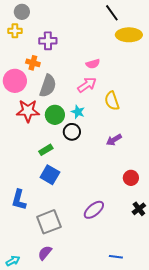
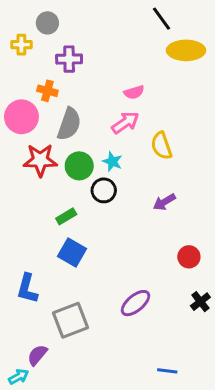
gray circle: (22, 12) -> (47, 23), moved
purple semicircle: (45, 253) -> (37, 355), moved

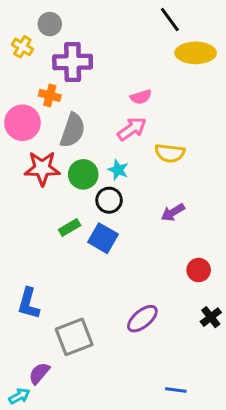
yellow cross: (21, 45) -> (22, 47), turned 30
purple cross: (69, 59) -> (73, 62), size x1.4
yellow semicircle: (161, 146) -> (170, 153), turned -64
blue square: (72, 252) -> (103, 238), moved

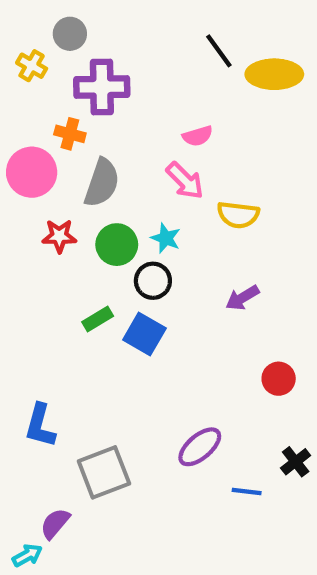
black line: (170, 19) -> (219, 51), moved
pink arrow: (132, 129) -> (185, 181), turned 80
red star: (42, 168) -> (59, 236), size x0.7
black cross: (211, 317) -> (296, 462), moved
blue line: (176, 390) -> (247, 492), moved

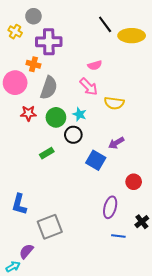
blue square: (144, 334) -> (96, 160), moved
purple ellipse: (200, 447) -> (110, 207), moved, turned -35

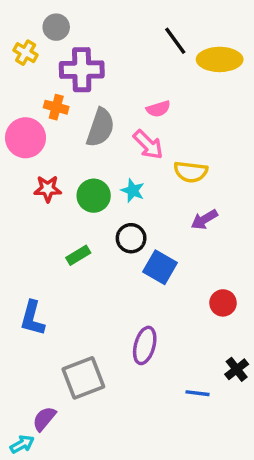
gray semicircle: (49, 88) -> (100, 128), moved
black circle: (73, 135) -> (131, 238), moved
purple arrow: (116, 143) -> (204, 219), moved
blue L-shape: (19, 204) -> (32, 318), moved
purple ellipse: (110, 207) -> (145, 345), moved

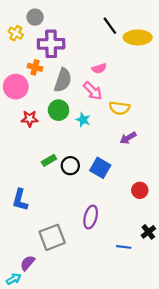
green circle: (94, 196) -> (59, 110), moved
black circle: (131, 238) -> (70, 166), moved

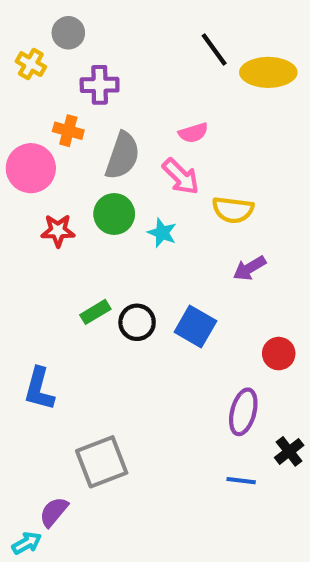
purple cross: (51, 44) -> (100, 85), size x0.7
red circle: (140, 190) -> (279, 354), moved
purple ellipse: (91, 217) -> (243, 412), moved

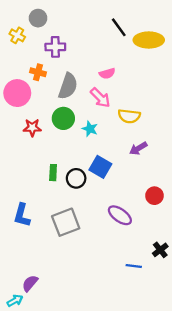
green rectangle: (95, 312) -> (53, 173), turned -56
blue square: (195, 326) -> (100, 167), moved
purple ellipse: (243, 412) -> (120, 215), moved, turned -70
gray square: (102, 462) -> (66, 222), moved

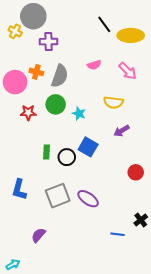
gray circle: (38, 18) -> (33, 16), size x1.6
orange cross: (38, 72) -> (36, 72), moved
pink arrow: (100, 98) -> (128, 71), moved
purple ellipse: (120, 215) -> (88, 199), moved
purple semicircle: (30, 283) -> (38, 235), moved

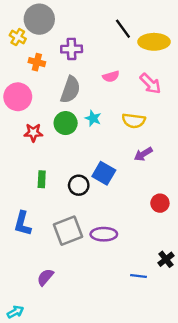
purple cross: (49, 42) -> (72, 49), moved
orange cross: (36, 72) -> (37, 62), moved
cyan star: (79, 114) -> (93, 118), moved
green rectangle: (46, 152) -> (42, 179), moved
purple ellipse: (88, 199) -> (104, 234), turned -35

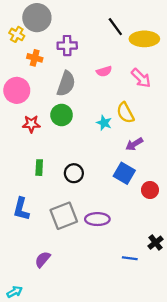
cyan star: (93, 118) -> (104, 123), moved
yellow semicircle: (134, 121) -> (125, 113), turned 55
blue square: (104, 173) -> (124, 173), moved

